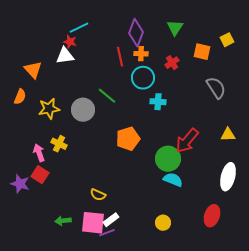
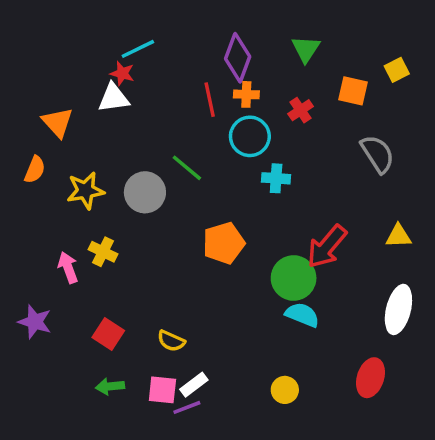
red square: (40, 175) -> (108, 334), moved
pink square: (93, 223) -> (162, 390), size x0.7

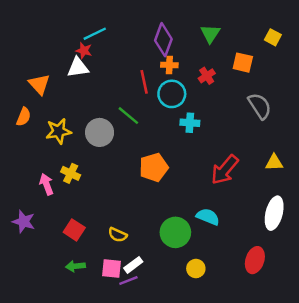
yellow square: (397, 70) -> (273, 37), moved, turned -35
red line: (210, 100) -> (144, 82), moved
green circle: (294, 278) -> (175, 232), moved

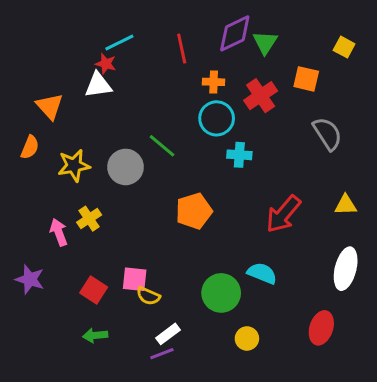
purple diamond: (163, 40) -> (235, 33), moved, turned 44
red cross: (207, 76) -> (261, 96), size x1.5
red line: (144, 82) -> (182, 49), moved
yellow cross: (71, 173) -> (89, 219), turned 30
pink square: (112, 269) -> (135, 279), moved

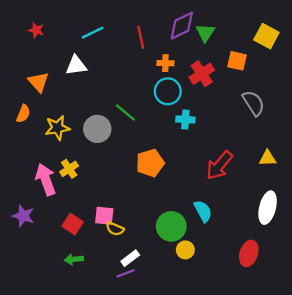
yellow square: (344, 47) -> (266, 36), size x1.5
red star: (106, 64) -> (36, 30), moved
pink arrow: (59, 232) -> (46, 179), size x1.5
cyan semicircle: (262, 273) -> (203, 211), turned 40
yellow circle: (247, 338) -> (185, 250), moved

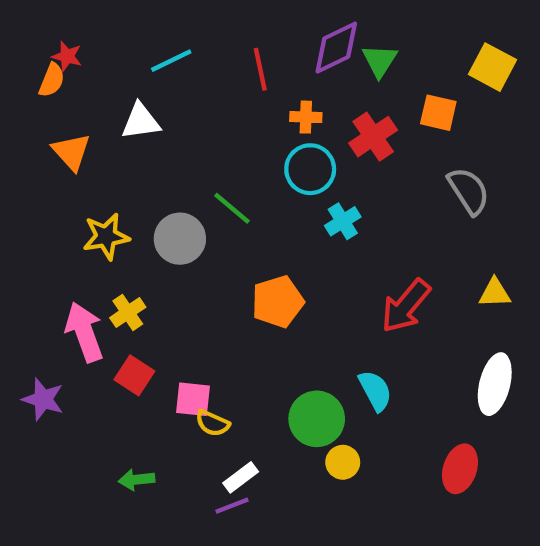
orange semicircle: (23, 114) -> (52, 80), moved
cyan cross: (185, 120) -> (343, 221), turned -36
red square: (73, 224) -> (134, 375), moved

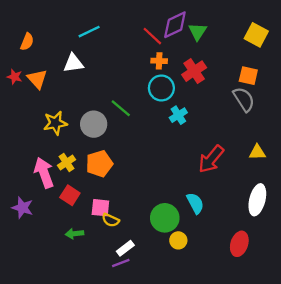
red star: (67, 56) -> (15, 77), moved
red line: (260, 69) -> (152, 36), moved, turned -35
orange square: (438, 113) -> (248, 76), moved
orange pentagon: (278, 302) -> (99, 164), moved
green arrow: (136, 480) -> (74, 234), moved

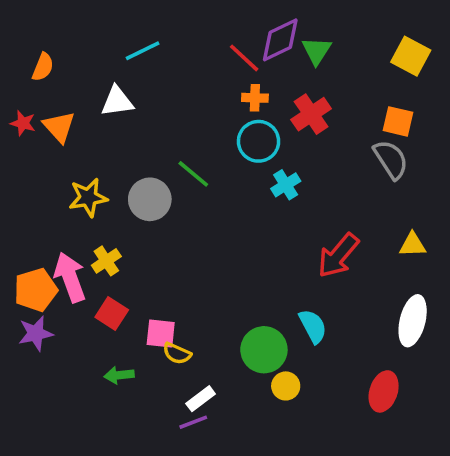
orange pentagon: (99, 164) -> (36, 290), moved
purple star: (23, 208) -> (36, 333), turned -30

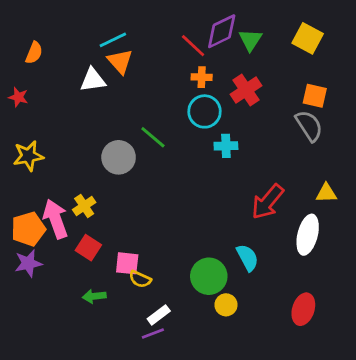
yellow square: (411, 56) -> (308, 38), moved
orange triangle: (59, 127) -> (120, 61), moved
cyan cross: (286, 185) -> (226, 146), turned 30
yellow star: (88, 197) -> (28, 156), moved
white ellipse: (413, 321) -> (308, 235), moved

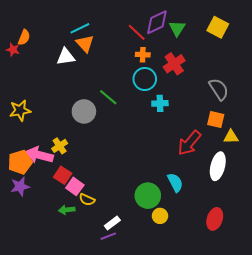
orange square: (315, 96) -> (216, 120), moved
red star: (18, 97) -> (13, 50), moved
pink arrow: (56, 219) -> (39, 155), turned -56
pink square: (127, 263) -> (75, 186), moved, turned 30
yellow semicircle: (140, 279) -> (87, 200), moved

